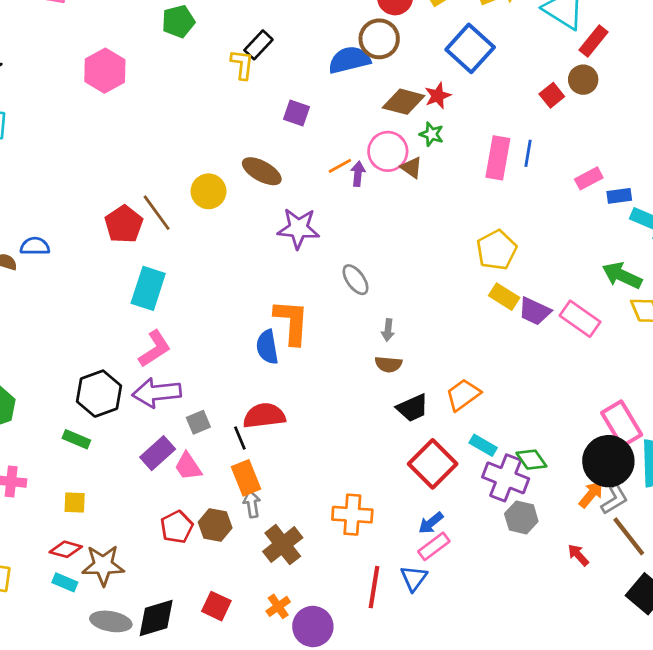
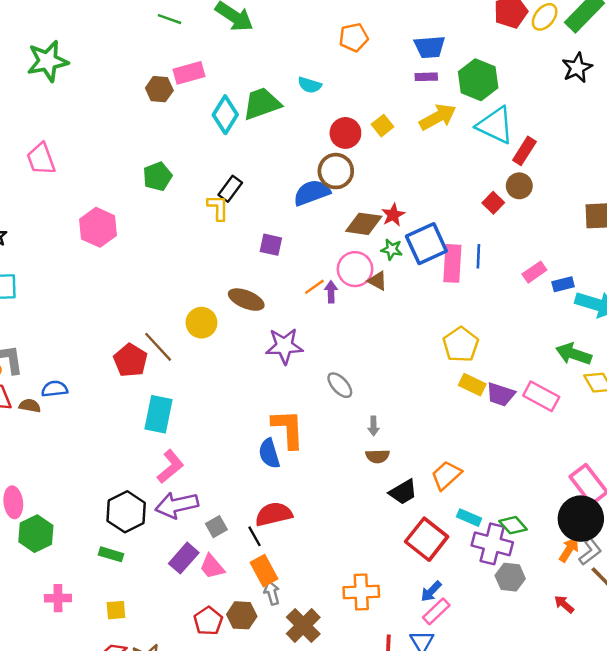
blue square: (470, 48) -> (426, 244), moved, turned 30

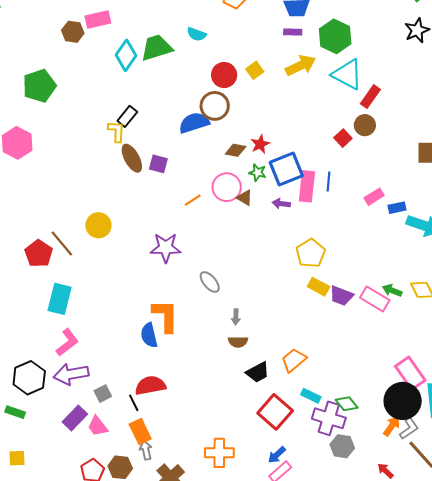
green pentagon: (157, 176) -> (39, 86), moved, size x1.4
brown diamond: (364, 224) -> (236, 150), size x0.7
purple arrow: (331, 292) -> (281, 204), moved, turned -84
brown ellipse: (246, 300) -> (132, 158), moved, turned 36
green arrow: (574, 354) -> (392, 290), moved, size x0.7

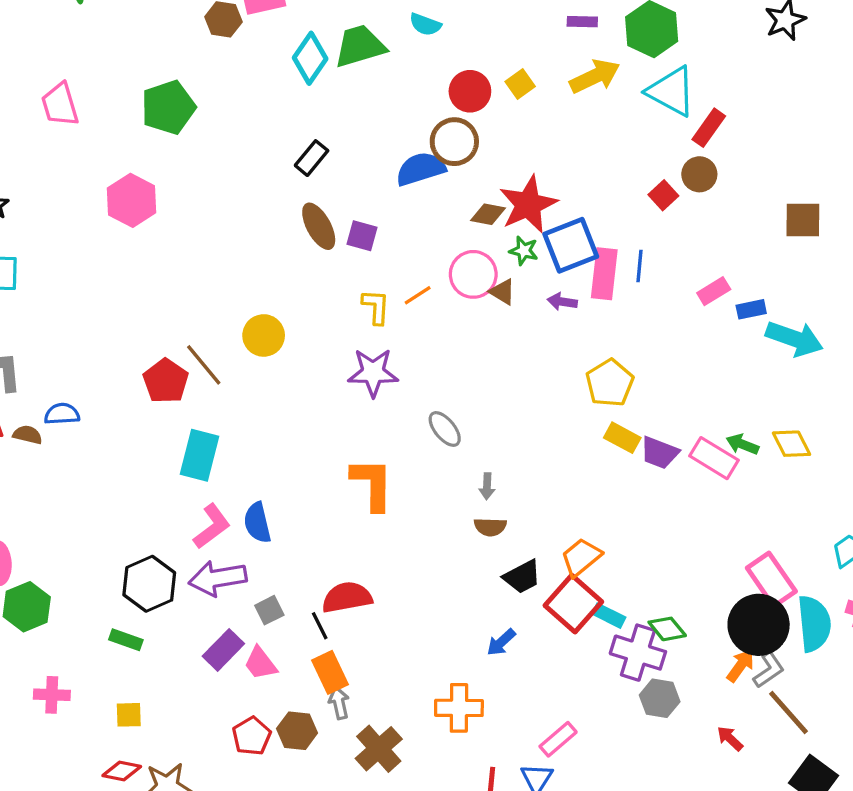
yellow L-shape: (117, 131) -> (376, 307), moved
red star: (260, 144) -> (528, 204), size x1.8
blue semicircle: (149, 335) -> (257, 523), moved
red square: (275, 412) -> (573, 604), moved
blue arrow: (277, 455) -> (501, 642), moved

